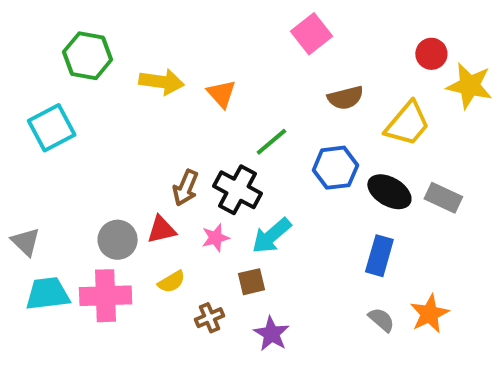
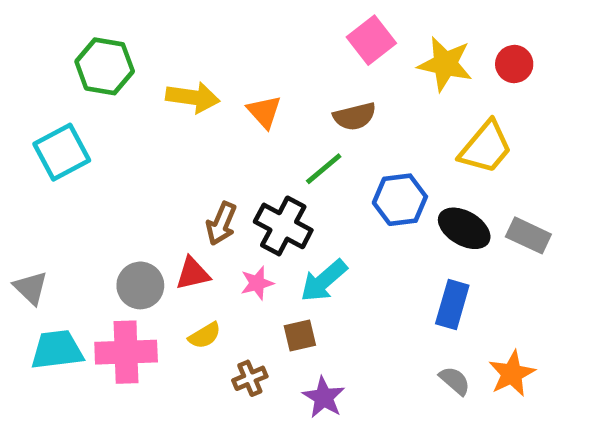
yellow star: (469, 86) -> (445, 64), moved
brown semicircle: (345, 98) -> (355, 116), moved

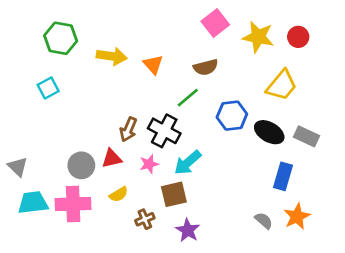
cyan square: (62, 152) -> (48, 88), moved, size x0.7
blue rectangle: (452, 305) -> (283, 176), moved
brown square: (300, 335) -> (174, 194), size x1.4

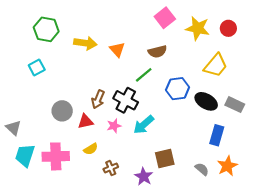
gray circle: (81, 165) -> (62, 111), moved
brown square: (174, 194) -> (165, 159), moved
cyan trapezoid: (33, 203) -> (25, 155), turned -65

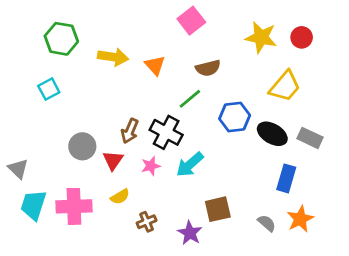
pink square: (165, 18) -> (191, 21), moved
red triangle: (85, 121) -> (113, 160), turned -42

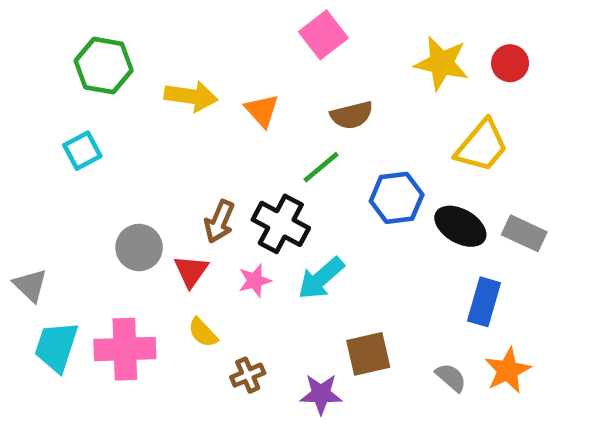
yellow semicircle: (120, 197) -> (203, 333), turned 78
purple star: (190, 233) -> (321, 394), turned -30

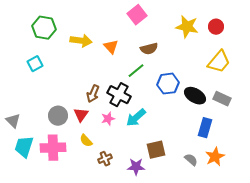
yellow trapezoid: (482, 146) -> (219, 62), moved
gray circle: (139, 247) -> (58, 116), moved

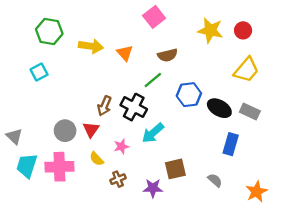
pink star: (108, 119) -> (121, 146), moved
orange star: (215, 157) -> (257, 192), moved

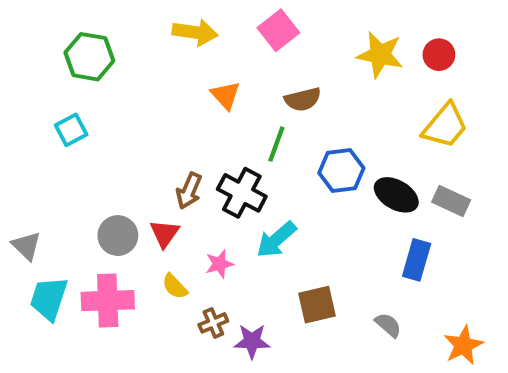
yellow arrow: (91, 46) -> (195, 32), moved
green line: (153, 80) -> (276, 144), turned -30
purple star: (153, 188) -> (252, 341), moved

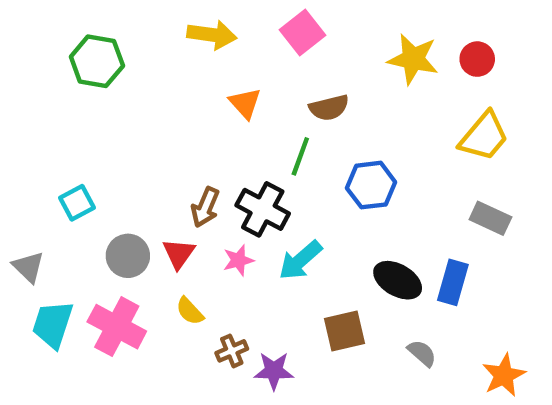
cyan square: (71, 130) -> (77, 203), moved
black ellipse: (396, 195) -> (398, 280), moved
pink star: (219, 264) -> (238, 260), moved
pink cross: (108, 301) -> (117, 327), turned 30

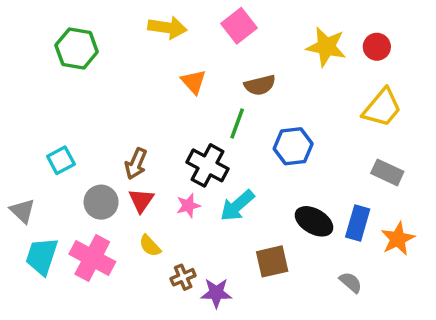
brown arrow: (205, 207) -> (136, 164), moved
gray semicircle: (422, 353) -> (351, 282), moved
orange star: (504, 375) -> (398, 239), moved

